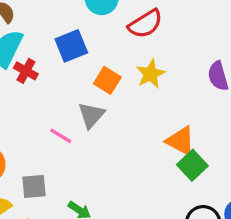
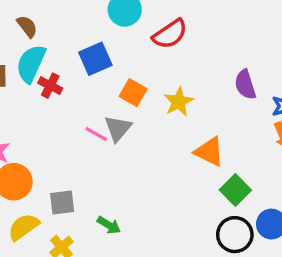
yellow star: (151, 74) -> (179, 102), moved
pink line: (61, 136) -> (96, 134), moved
green square: (192, 165) -> (235, 190), moved

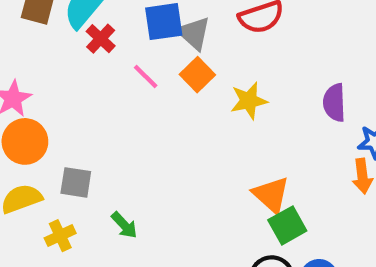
gray triangle: (118, 128) -> (194, 33), moved, turned -44
pink line: (96, 134) -> (146, 76), moved
orange triangle: (209, 152) -> (271, 195), moved

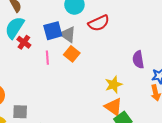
pink line: (146, 76) -> (47, 58), turned 48
yellow star: (249, 101) -> (114, 85), moved

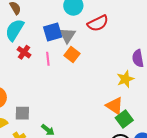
gray triangle: (68, 35) -> (68, 35), turned 30
red cross: (24, 42) -> (24, 52), moved
yellow star: (114, 85) -> (125, 79), moved

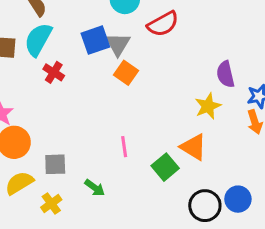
pink line: (48, 59) -> (124, 147), moved
green square: (124, 119) -> (165, 167), moved

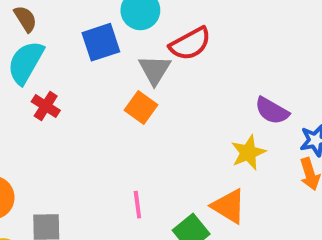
blue square: (95, 40) -> (101, 42), moved
gray triangle: (118, 44) -> (155, 70), moved
purple semicircle: (225, 74) -> (272, 111), turned -48

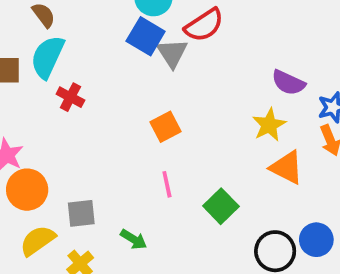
blue square: (101, 42) -> (146, 36), moved, turned -36
orange square: (141, 107) -> (165, 127), moved, turned 32
orange triangle: (229, 206) -> (287, 167), moved

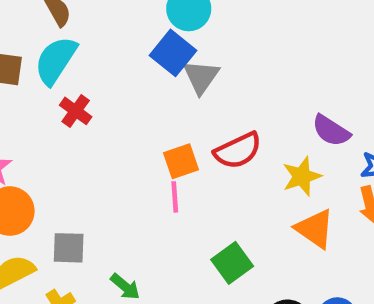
red semicircle: (204, 25) -> (238, 151), moved
pink line: (167, 184) -> (175, 197), moved

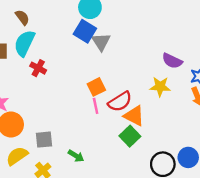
red semicircle: (238, 151) -> (120, 102), moved
yellow star: (302, 176) -> (160, 87), turned 30
orange triangle: (315, 229) -> (134, 116), moved

